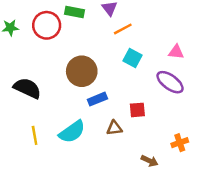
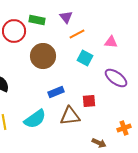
pink triangle: (176, 52) -> (111, 42), moved
brown circle: (82, 71) -> (43, 56), moved
brown triangle: (114, 128) -> (70, 116), size x1.5

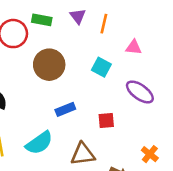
orange line: (77, 34) -> (104, 24), moved, turned -49
brown triangle: (70, 116) -> (83, 154), moved
orange cross: (124, 128) -> (150, 154), turned -32

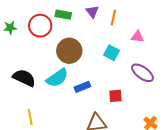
cyan semicircle: (39, 143) -> (57, 78), moved

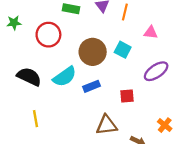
red circle: (40, 26) -> (48, 35), moved
brown circle: (69, 51) -> (93, 52), moved
purple ellipse: (142, 73) -> (156, 71), turned -70

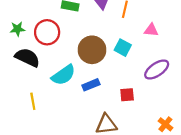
green star: (14, 23) -> (17, 29), moved
black semicircle: (29, 77) -> (27, 57), moved
yellow line: (36, 119) -> (33, 101), moved

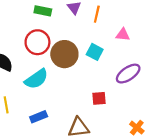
red circle: (47, 32) -> (37, 42), moved
blue rectangle: (91, 85) -> (39, 117), moved

